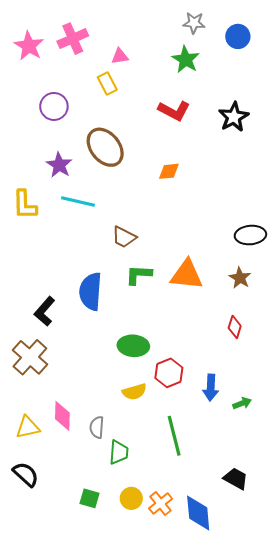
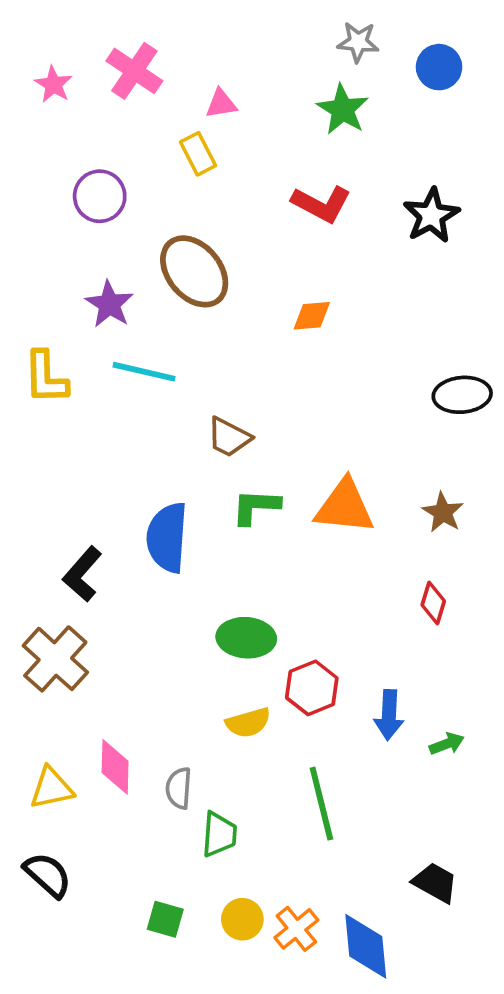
pink cross: (73, 39) -> (134, 71), turned -32
pink star: (29, 46) -> (53, 84), size x0.7
black ellipse: (250, 235) -> (462, 395), moved

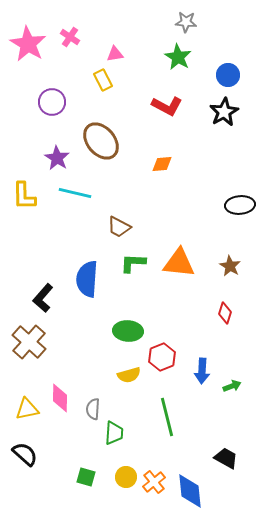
blue circle: (439, 67) -> (228, 75), moved
pink cross: (134, 71) -> (70, 37), size x0.7
pink star: (53, 84) -> (28, 44), size x1.8

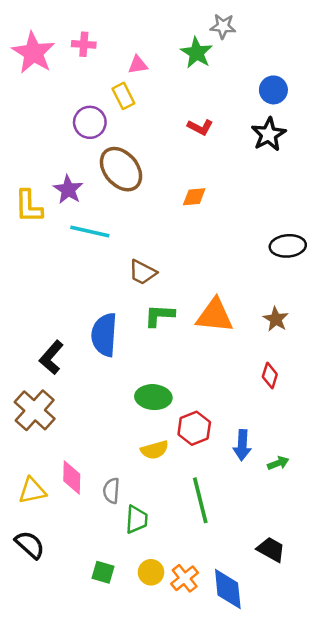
pink cross: (70, 37) -> (84, 44), turned -30
green star: (178, 57) -> (197, 53), moved
purple circle: (52, 102) -> (90, 122), moved
red L-shape: (167, 106) -> (200, 127), size x0.7
yellow L-shape: (24, 196) -> (29, 206), moved

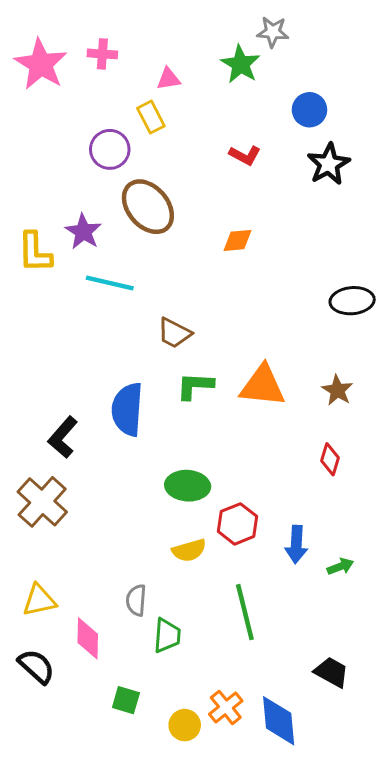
blue circle: (273, 90) -> (309, 110), moved
pink diamond: (72, 477) -> (88, 638), moved
yellow circle: (151, 572) -> (185, 725), moved

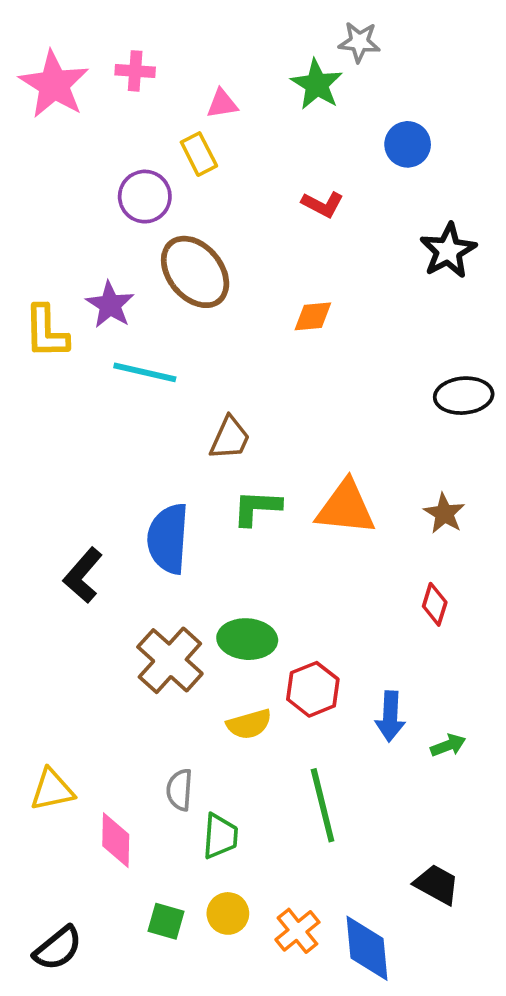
black star: (329, 164) -> (448, 251), moved
brown trapezoid: (174, 333) -> (230, 438), turned -93
brown cross: (42, 502) -> (170, 660), moved
black semicircle: (36, 666) -> (58, 948), moved, turned 99
yellow circle: (185, 725) -> (228, 913), moved

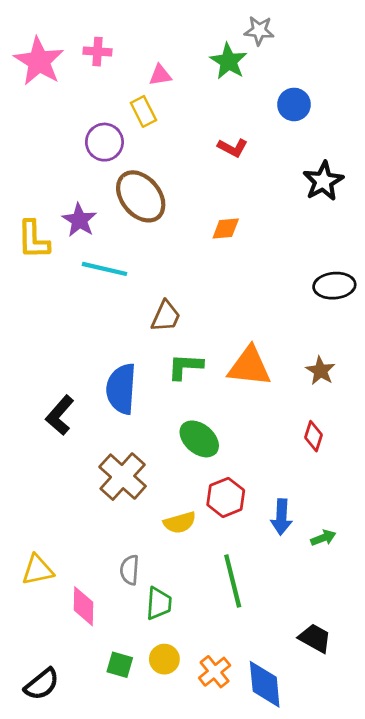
green ellipse: (247, 639) -> (199, 439), moved, turned 36

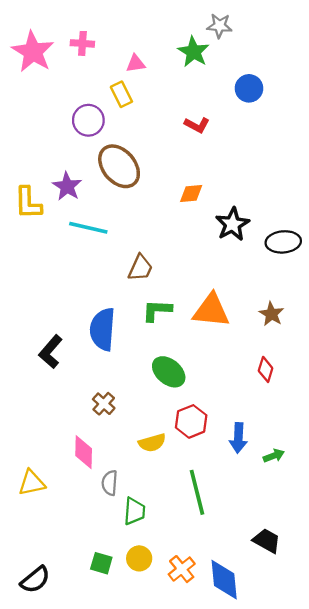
black star: (323, 181) -> (232, 224), moved
brown cross: (123, 477) -> (104, 404), size x0.6
pink diamond: (84, 606) -> (84, 452), moved

